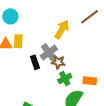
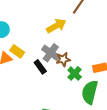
yellow arrow: (62, 29) -> (56, 26), turned 48
yellow rectangle: (18, 41) -> (17, 51), turned -40

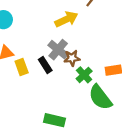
yellow rectangle: (17, 51) -> (22, 67), moved, turned 32
green semicircle: (90, 92) -> (100, 97), turned -55

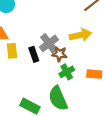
yellow arrow: (66, 19) -> (80, 35), moved
green semicircle: (100, 97) -> (58, 98), moved

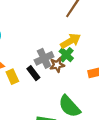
gray cross: (49, 43) -> (44, 58), turned 30
green cross: (67, 72) -> (66, 55), moved

